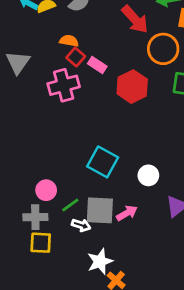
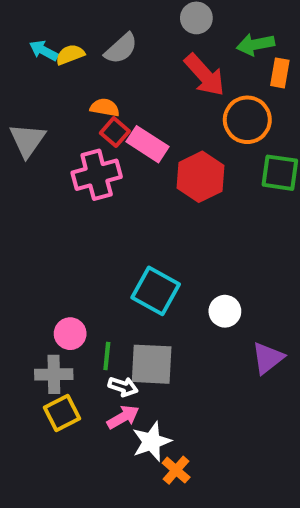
pink rectangle: (97, 65) -> (148, 144), size x1.4
green line: (70, 205) -> (107, 356), turned -48
pink arrow: (127, 213) -> (123, 417), moved
yellow square: (41, 243) -> (62, 413), turned -30

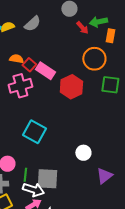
red arrow: (205, 75) -> (82, 28), moved, size x0.6
orange semicircle: (105, 108) -> (16, 59), moved
cyan square: (156, 291) -> (34, 132), moved
white arrow: (123, 387) -> (33, 190), size x1.5

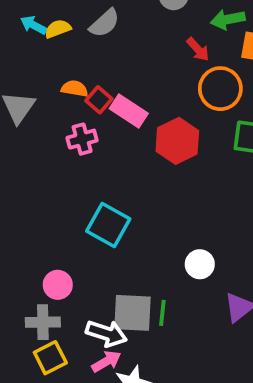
red arrow: (82, 28) -> (198, 49), moved
pink cross: (20, 86) -> (82, 139), size x0.7
green line: (25, 175) -> (162, 313), moved

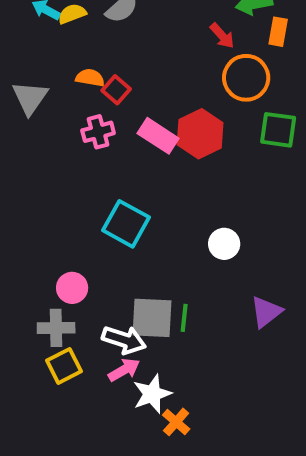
pink rectangle: (129, 111) -> (158, 136), moved
white circle: (200, 264) -> (224, 244), moved

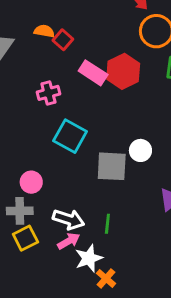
pink cross: (98, 132) -> (48, 93), moved
gray square: (152, 318) -> (112, 166), moved
green line: (184, 318) -> (107, 224), moved

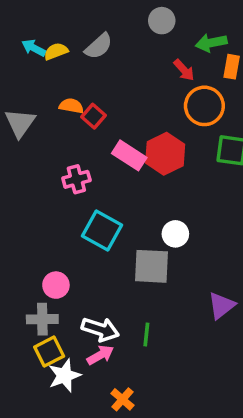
white circle: (140, 150) -> (175, 234), moved
white star: (89, 258) -> (64, 375), moved
orange cross: (106, 278) -> (122, 399), moved

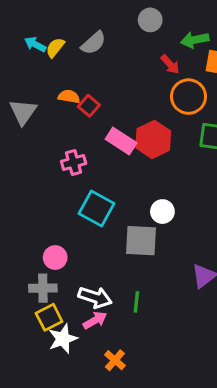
yellow semicircle: (56, 51) -> (55, 48), turned -30

